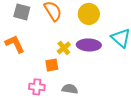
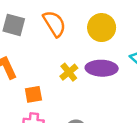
orange square: (52, 65) -> (33, 94), moved

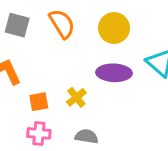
yellow cross: (69, 72) -> (76, 97), moved

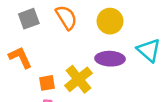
gray square: (17, 25) -> (29, 19), turned -35
yellow cross: (76, 97) -> (78, 79), size x1.6

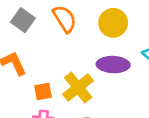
gray square: (29, 19) -> (23, 20), turned -35

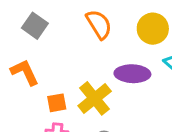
orange semicircle: (65, 19) -> (99, 24), moved
yellow circle: (113, 23) -> (153, 29), moved

